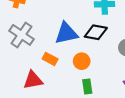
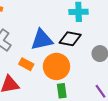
orange circle: (82, 61) -> (56, 66), size x1.6

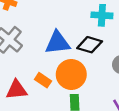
orange rectangle: (26, 64) -> (43, 80), moved

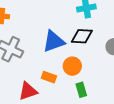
orange circle: (71, 74) -> (72, 66), size x0.7

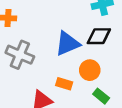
green rectangle: (81, 90) -> (101, 96), turned -32

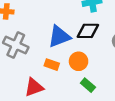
orange rectangle: (64, 84) -> (52, 65), moved

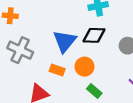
blue triangle: (59, 36) -> (65, 41), turned -30

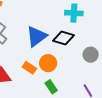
orange rectangle: (57, 70) -> (29, 68), moved

